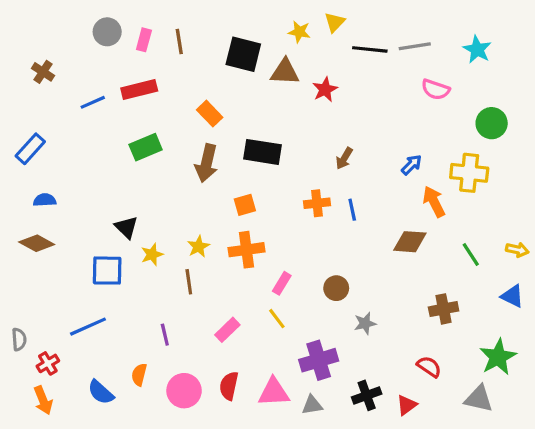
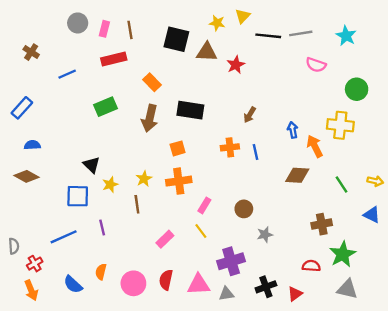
red rectangle: (139, 90) -> (114, 59), moved
blue arrow: (411, 165) -> (293, 130), moved, turned -56
purple line: (165, 335) -> (102, 228), moved
green star: (498, 357) -> (343, 254), moved
red semicircle: (429, 367) -> (311, 266), turned -30

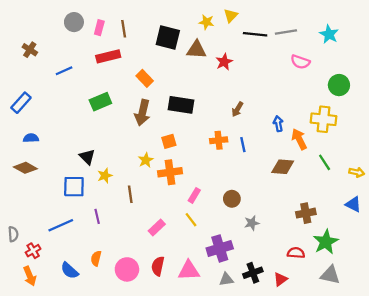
yellow star: (144, 179) -> (146, 160), moved
green line: (341, 185) -> (325, 162), moved
gray triangle: (226, 294) -> (226, 279), moved

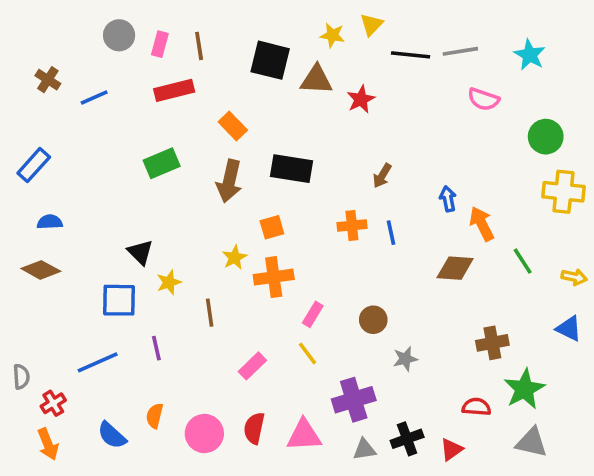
blue line: (64, 71) -> (94, 98), moved
yellow cross: (324, 119) -> (563, 192), moved

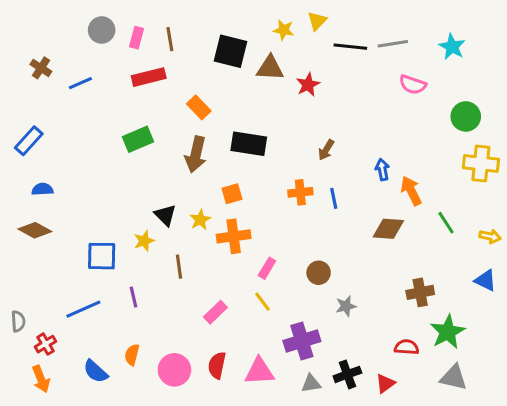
black triangle: (140, 252) -> (165, 215), moved

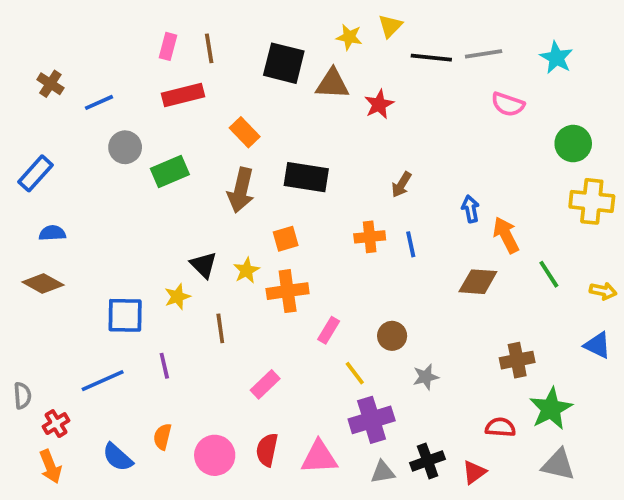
gray circle: (102, 30) -> (125, 147), moved
yellow line: (262, 302) -> (355, 373), moved

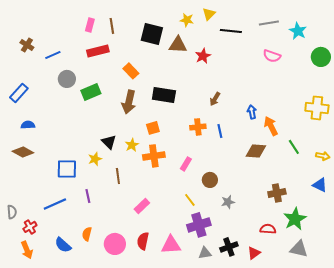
gray line: (484, 54) -> (269, 23), moved
green circle: (573, 144) -> (321, 57), moved
pink rectangle: (329, 330) -> (186, 164), moved

